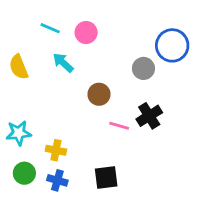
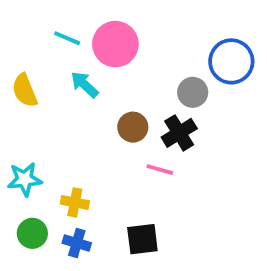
pink circle: (86, 33) -> (115, 44), size x1.5
black cross: (149, 116) -> (179, 133), moved

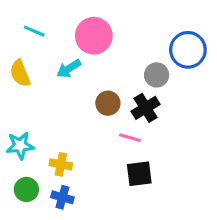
cyan line: (67, 38) -> (34, 31), moved
cyan arrow: (85, 85) -> (69, 69), turned -75
black square: (142, 239) -> (139, 174), moved

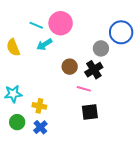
cyan line: (34, 31) -> (36, 25), moved
blue cross: (62, 197) -> (40, 127), turned 32

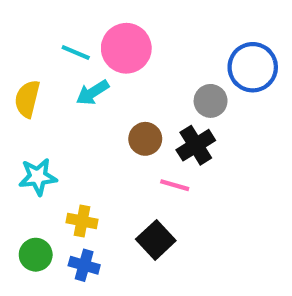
yellow semicircle: (13, 47) -> (27, 99), turned 36
cyan star: (13, 94) -> (38, 177), moved
black square: (90, 112) -> (156, 240), moved, turned -36
blue cross: (40, 127) -> (84, 265), turned -32

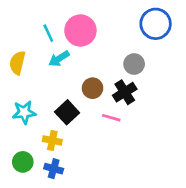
cyan line: (76, 52) -> (48, 33), turned 42
blue circle: (253, 67) -> (156, 24), moved
black square: (156, 240) -> (67, 112), moved

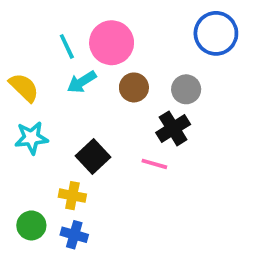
yellow semicircle: (17, 63) -> (24, 87), turned 120
brown circle: (93, 88) -> (134, 87), moved
cyan star: (24, 112) -> (31, 138), moved

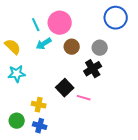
black square: (93, 156) -> (65, 88), moved
pink line: (154, 164) -> (84, 98), moved

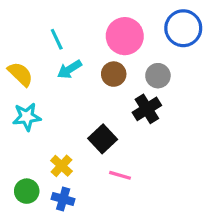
pink circle: (60, 23) -> (125, 36), moved
pink line: (84, 98) -> (120, 175), moved
yellow cross: (39, 105) -> (61, 166), turned 32

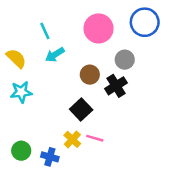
brown circle: (114, 74) -> (90, 75), moved
yellow cross: (61, 166) -> (72, 139), moved

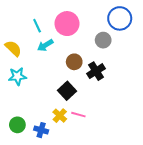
pink circle: (99, 28) -> (67, 24), moved
gray circle: (125, 60) -> (103, 40), moved

